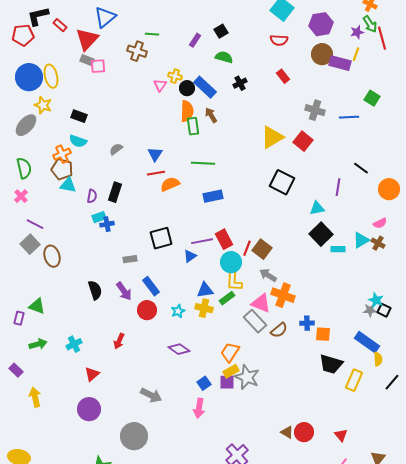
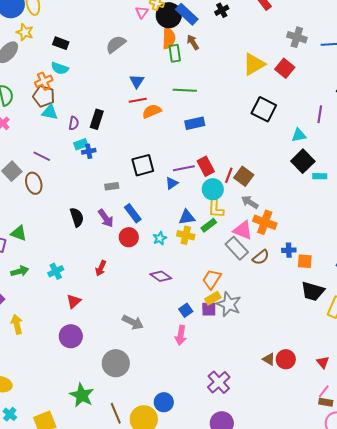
black circle: (187, 88) -> (169, 15), size x1.6
gray semicircle: (116, 149) -> (116, 44), moved, size x1.5
purple line: (35, 224) -> (42, 156), moved

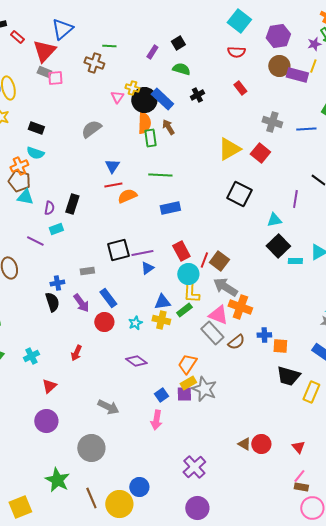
blue cross: (89, 151) -> (57, 283), moved
purple line: (42, 156) -> (35, 241), moved
purple line: (184, 168) -> (142, 253), moved
gray arrow: (250, 202) -> (225, 287), size x1.4

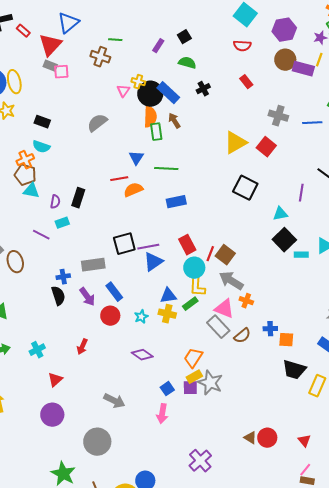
blue triangle: (112, 166) -> (136, 158), moved
blue triangle: (147, 268) -> (153, 262), size x1.5
gray rectangle: (87, 271) -> (93, 265), size x1.6
orange cross: (240, 307) -> (246, 301), size x0.6

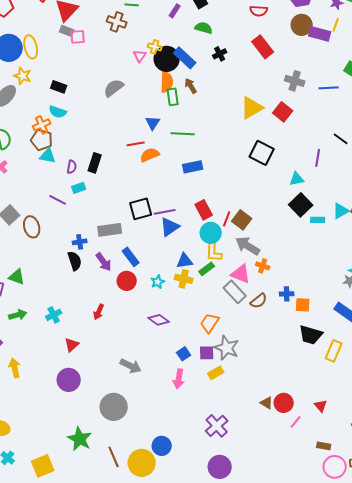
red rectangle: (246, 82) -> (263, 47), size x1.6
yellow rectangle: (194, 377) -> (216, 373), moved
pink line: (305, 470) -> (296, 422), moved

